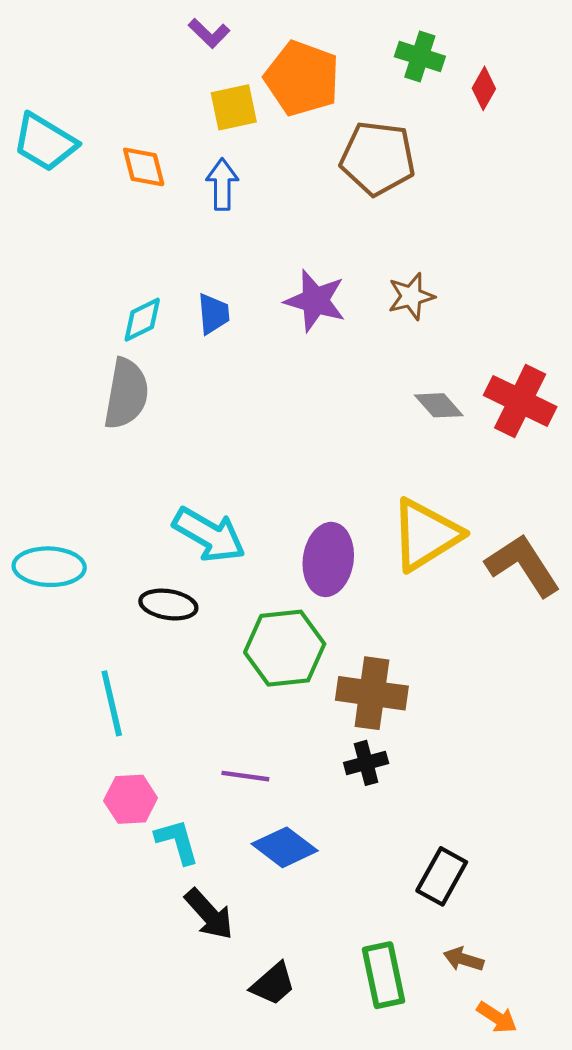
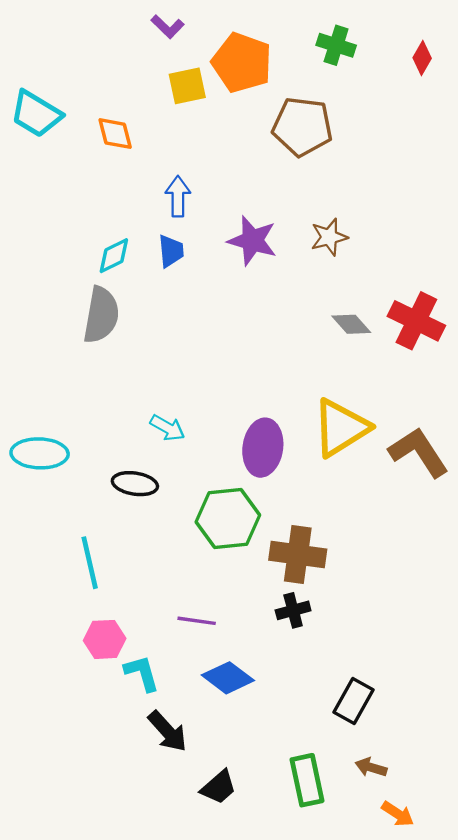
red diamond: (484, 88) -> (422, 58), moved
blue arrow: (222, 184) -> (178, 196), moved
cyan arrow: (209, 535) -> (167, 428), size x0.6

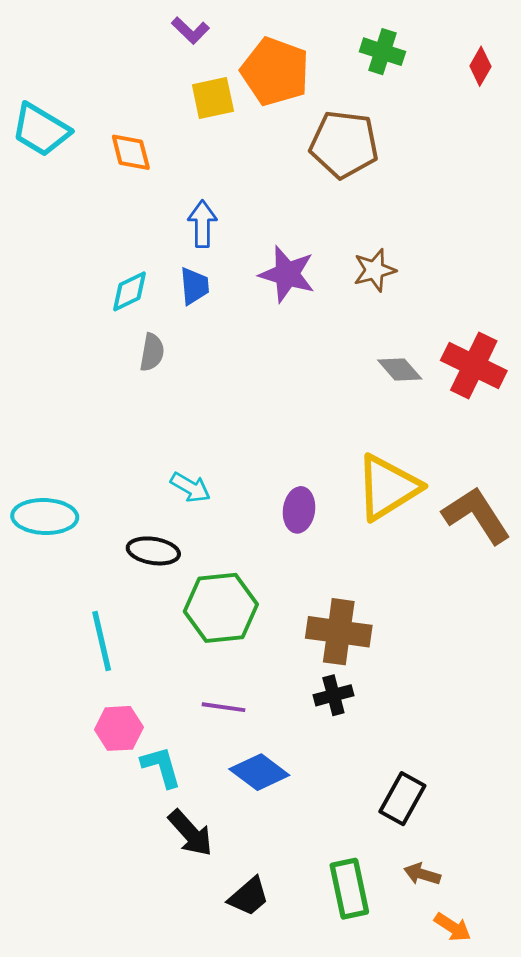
gray semicircle: (101, 315) -> (152, 352), moved, size x0.6
purple ellipse: (263, 448) -> (299, 510), size x0.7
green hexagon: (228, 518) -> (221, 608), moved

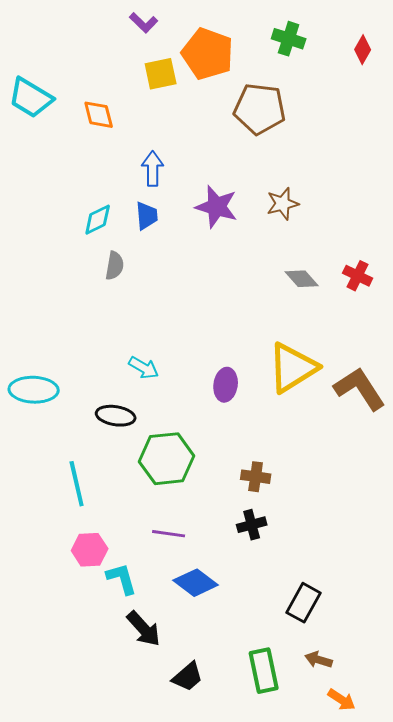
red cross: (474, 366) -> (358, 276), size x0.6
brown cross: (339, 632) -> (256, 477), size x0.6

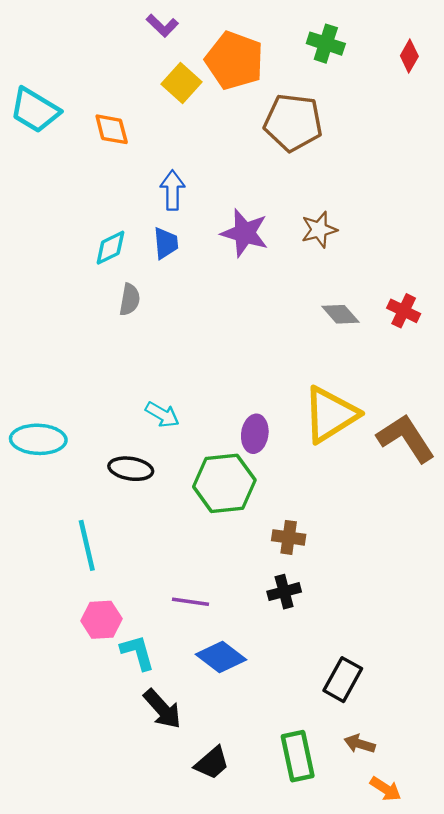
yellow square: (161, 74) -> (181, 83), turned -36
green hexagon: (167, 459) -> (224, 483), moved

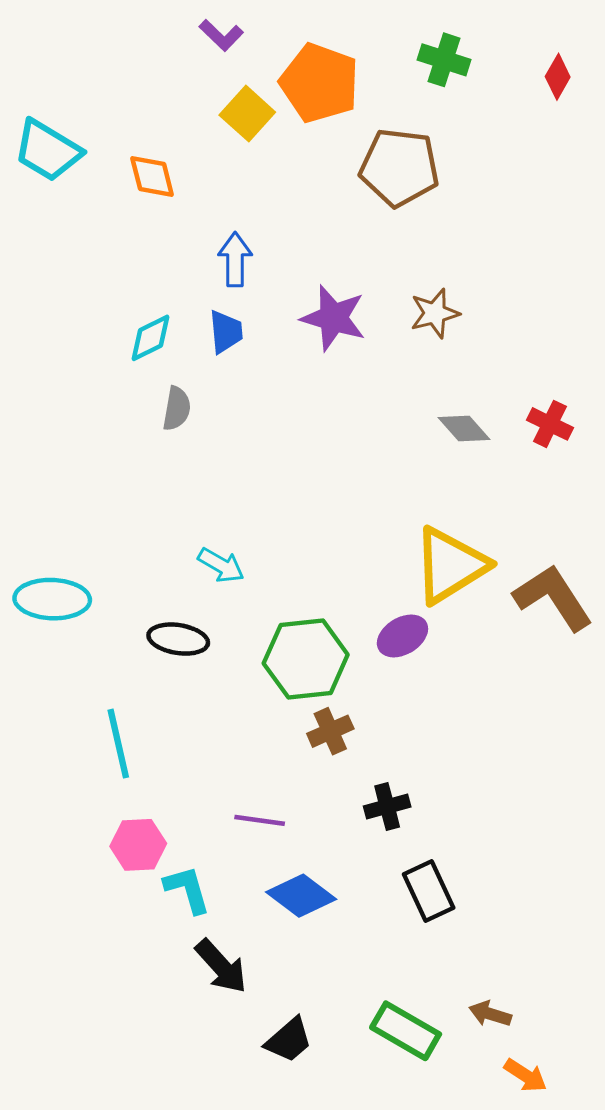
purple ellipse: (255, 434) -> (402, 636), moved, turned 51
brown cross: (289, 537) -> (330, 731), moved, turned -32
black rectangle: (343, 680) -> (429, 891), moved, turned -54
green rectangle: (298, 756) -> (406, 1031), turned -48

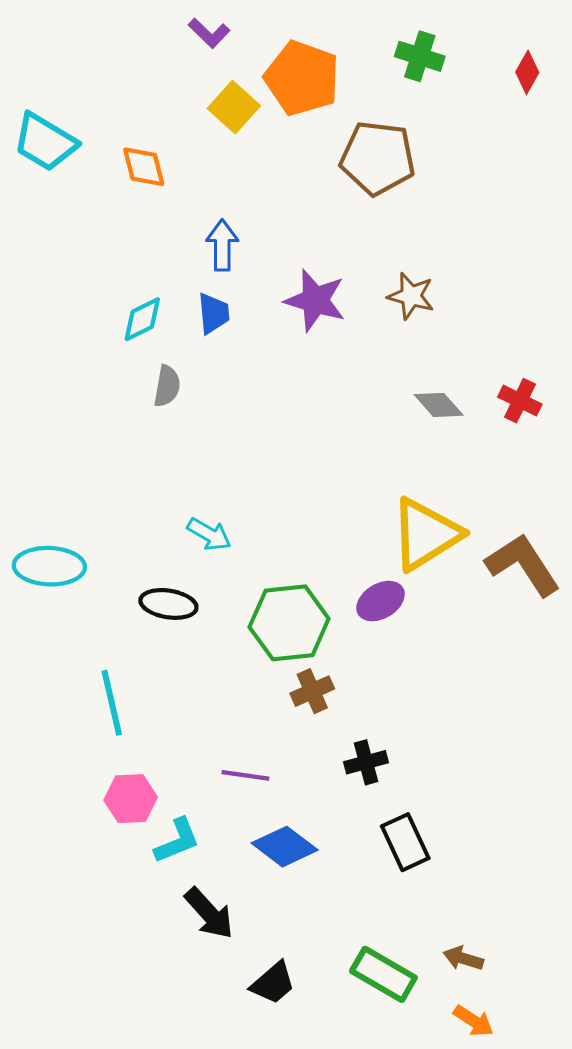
brown star: (435, 313) -> (411, 296), turned 30
cyan L-shape: (187, 889) -> (177, 841), turned 84
orange arrow: (525, 1075) -> (474, 1021), moved

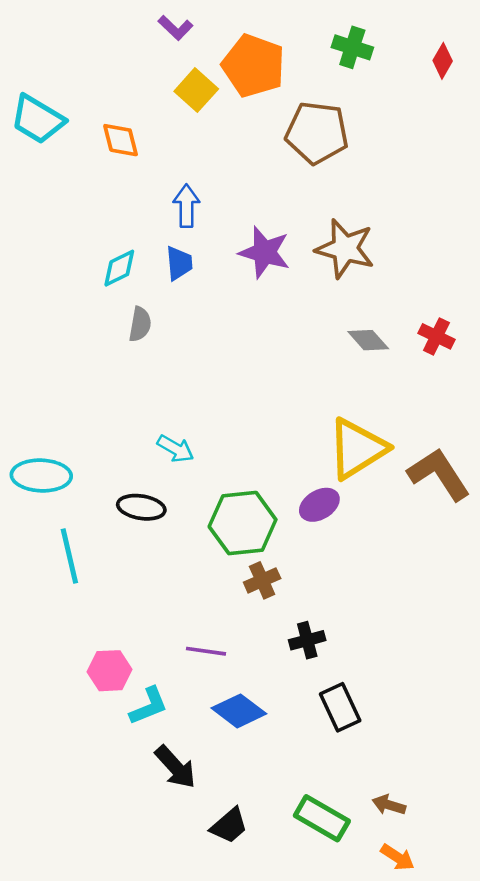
brown star: (411, 296) -> (345, 249), size x1.5
cyan line: (112, 703) -> (69, 556), moved

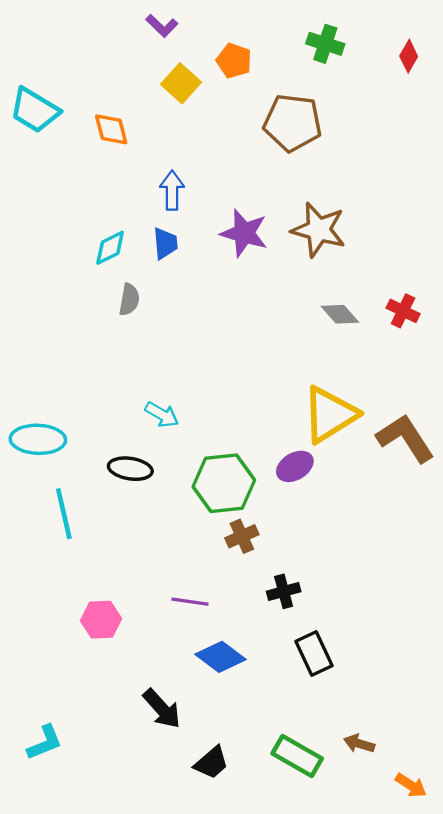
orange pentagon: (254, 66) -> (234, 61), size x0.6
cyan L-shape: (149, 706) -> (45, 742), moved
orange arrow: (397, 857) -> (411, 785), moved

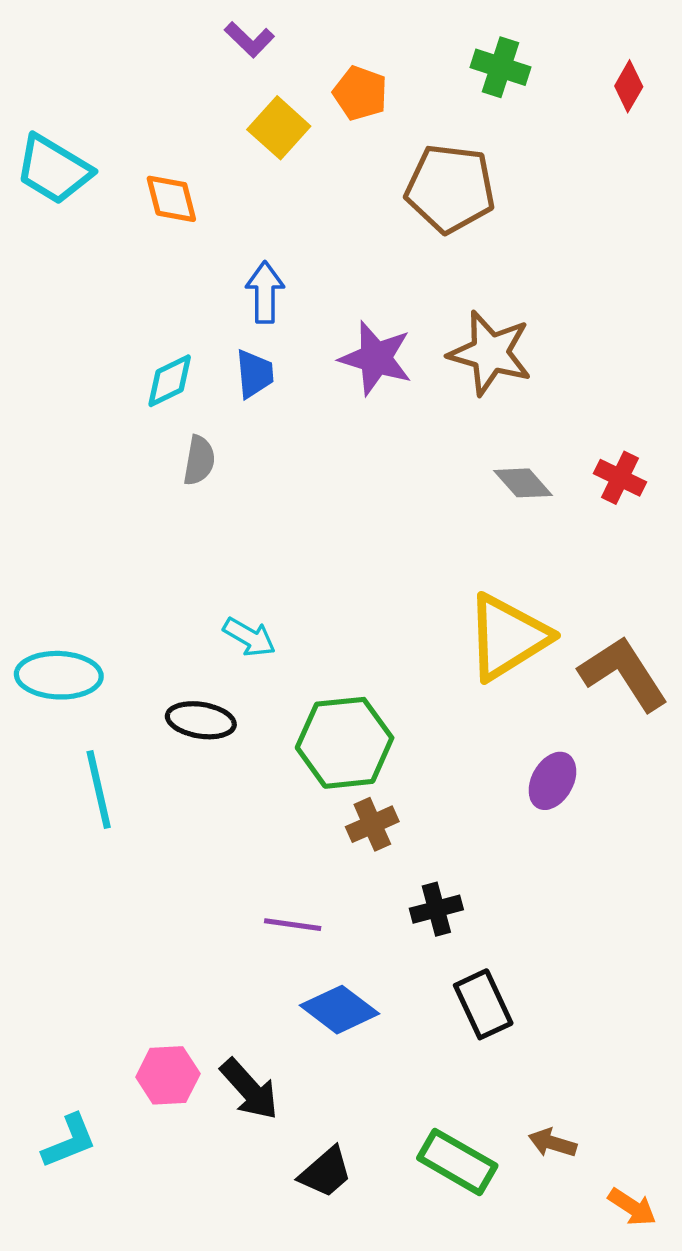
purple ellipse: (295, 466) -> (552, 781), moved, turned -30
pink hexagon: (101, 620) -> (168, 1075), moved

